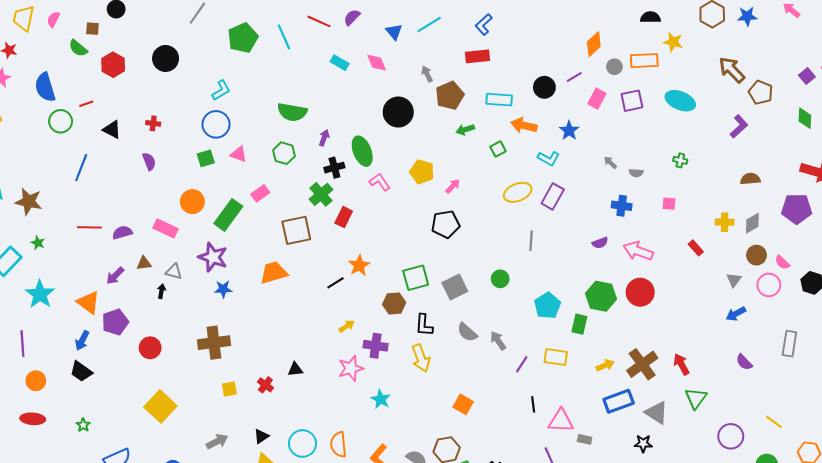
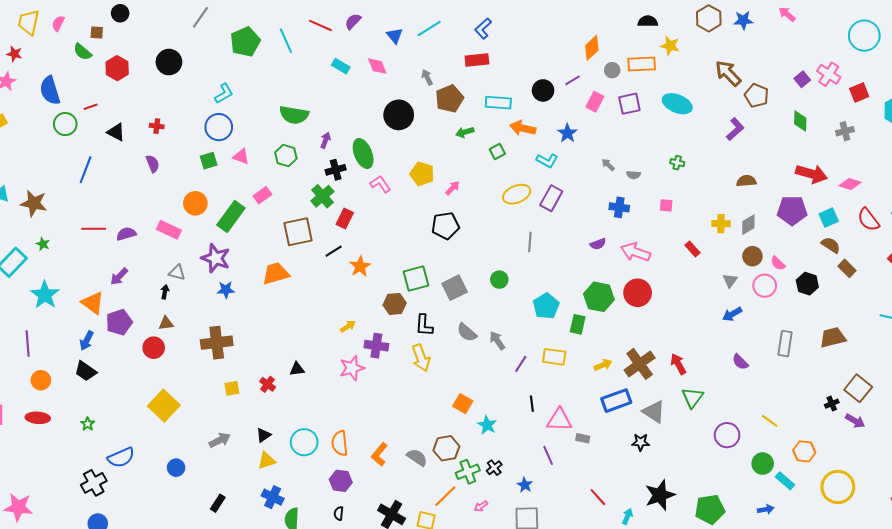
brown triangle: (144, 263) -> (166, 323), moved
black line: (335, 283) -> (334, 251), moved
cyan star: (381, 399) -> (487, 425), moved

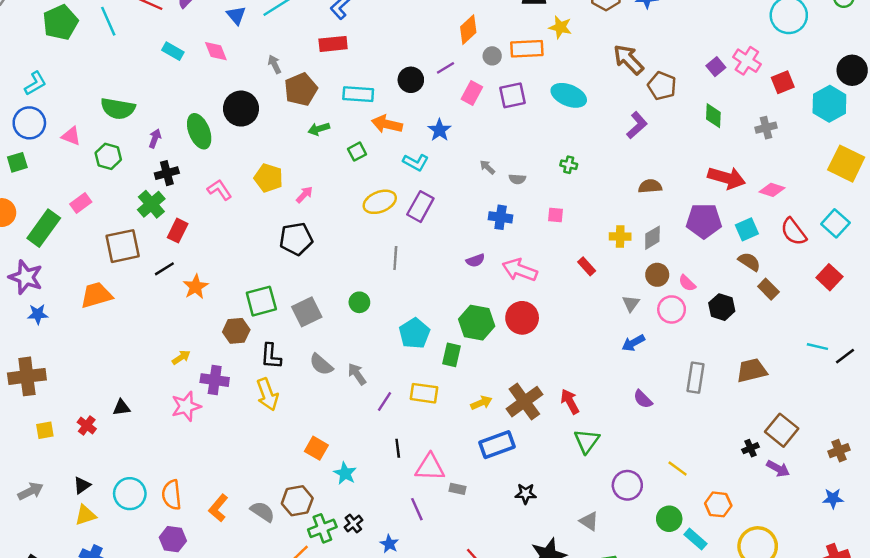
green ellipse: (363, 154) -> (199, 131), moved
pink triangle: (241, 157) -> (71, 136), moved
gray triangle: (654, 412) -> (589, 521), moved, size x0.7

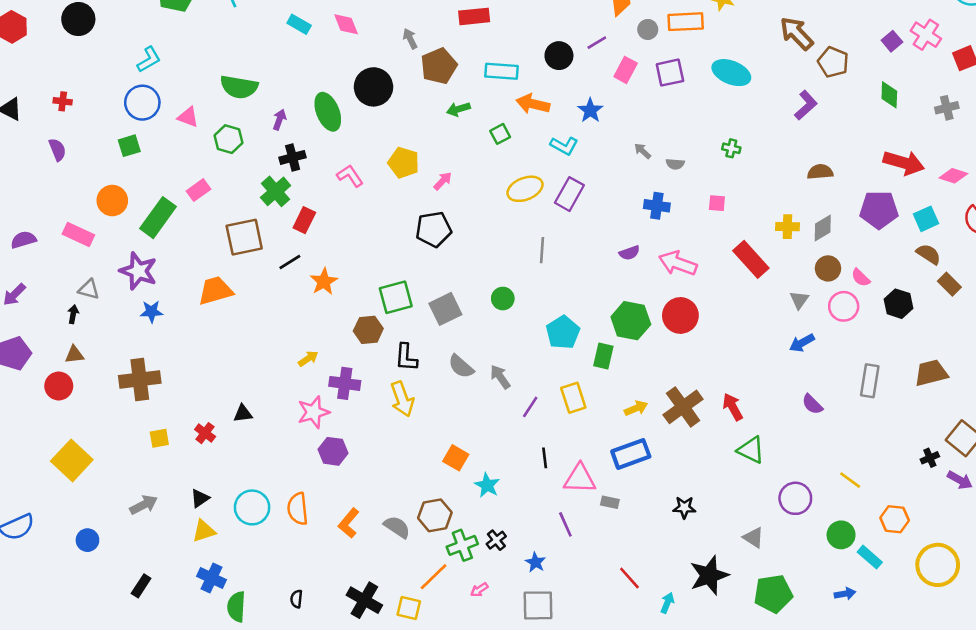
red rectangle: (587, 266) -> (751, 259), size x1.8
yellow rectangle: (424, 393) -> (573, 398), turned 64
green triangle: (587, 441) -> (751, 450), turned -40
blue rectangle: (497, 445) -> (631, 454), moved
purple hexagon: (173, 539) -> (333, 451), moved

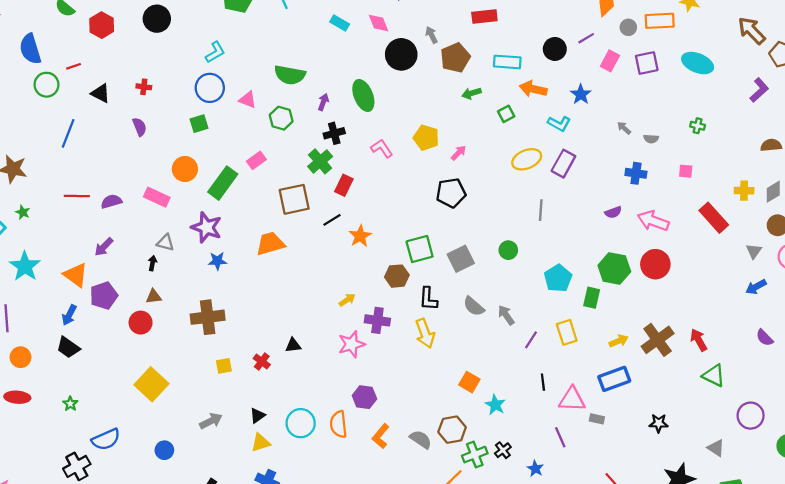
black circle: (373, 87) -> (401, 54), moved
purple hexagon: (333, 451) -> (364, 397), moved

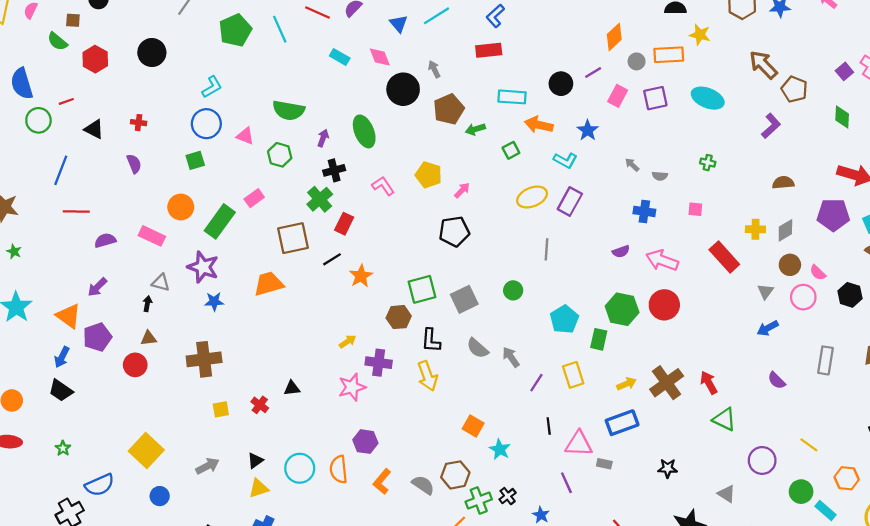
brown pentagon: (455, 58) -> (449, 109), moved
red line: (77, 196) -> (76, 211), moved
yellow square: (151, 384) -> (146, 450), moved

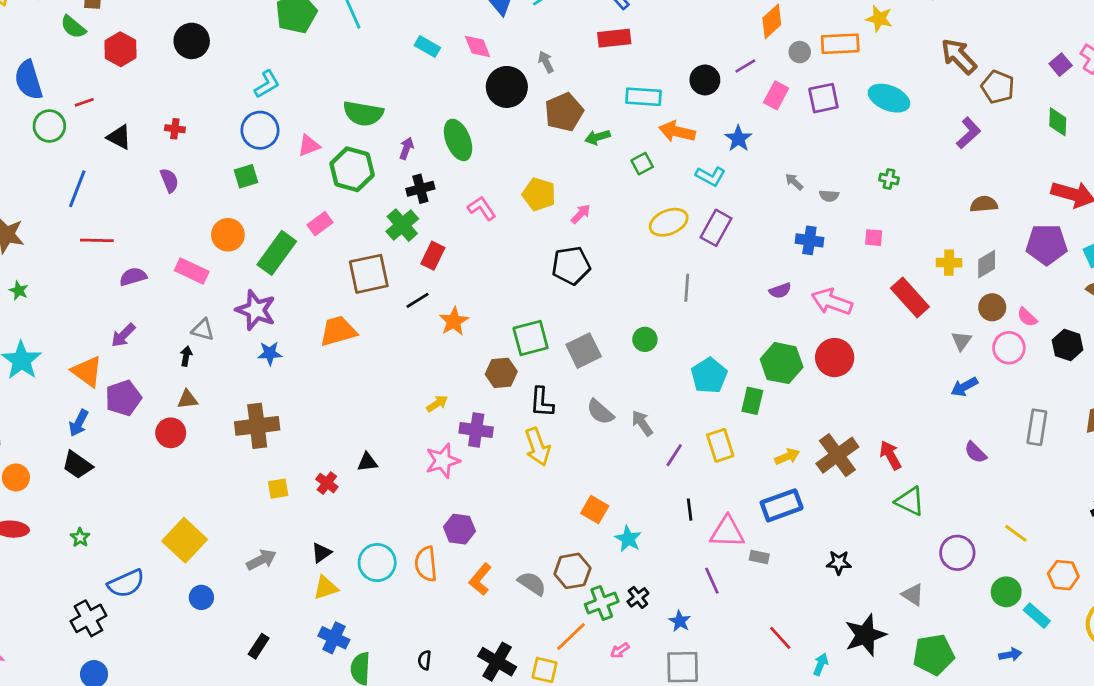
pink triangle: (245, 136) -> (309, 146), turned -42
green hexagon: (280, 155) -> (352, 169), size x1.4

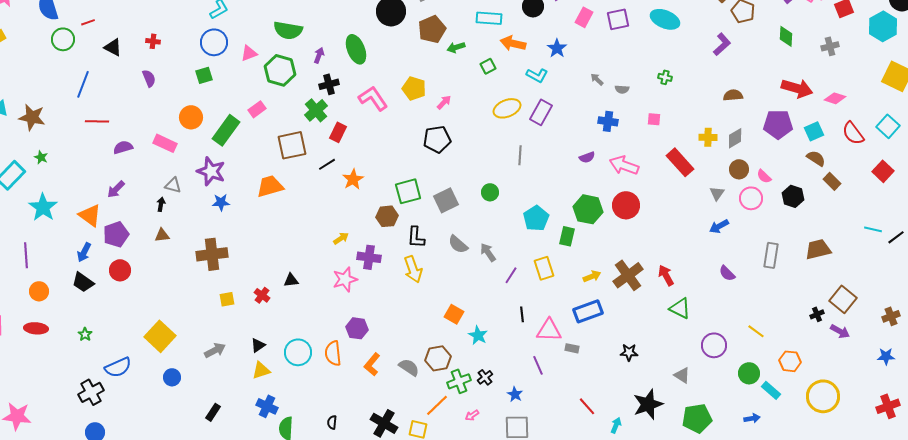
pink L-shape: (482, 208) -> (373, 98), size x1.4
red circle: (171, 433) -> (120, 270), moved

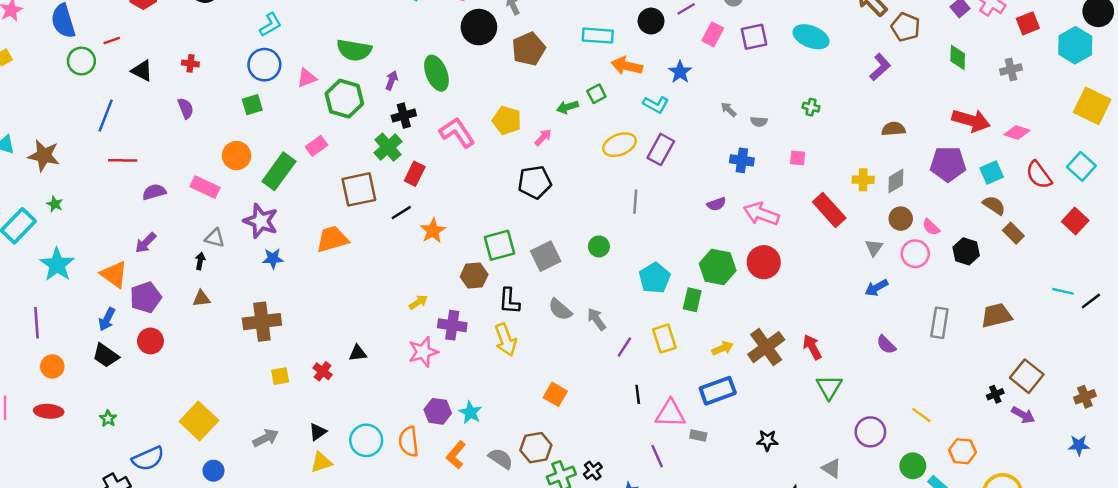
green arrow: (456, 47) -> (567, 107), moved
green triangle: (680, 308) -> (829, 387), turned 35
cyan star: (478, 335) -> (470, 412), moved

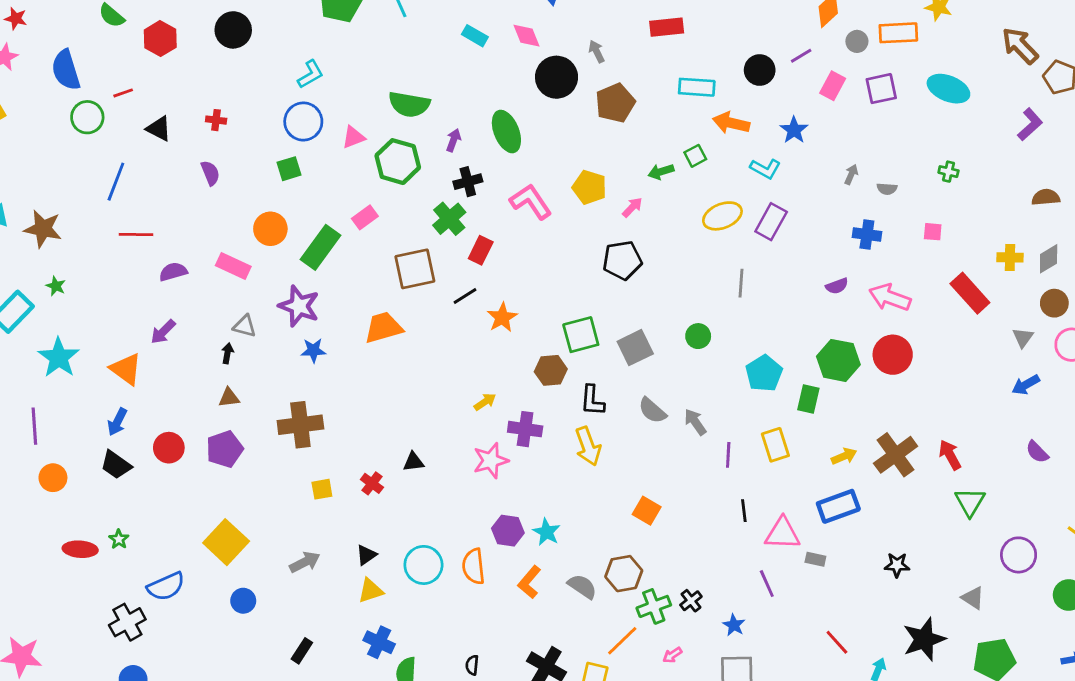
gray arrow: (729, 109) -> (851, 174), turned 70
purple pentagon: (146, 297) -> (225, 449), moved
purple line: (624, 347) -> (728, 455), turned -30
red ellipse: (49, 411) -> (80, 549), moved

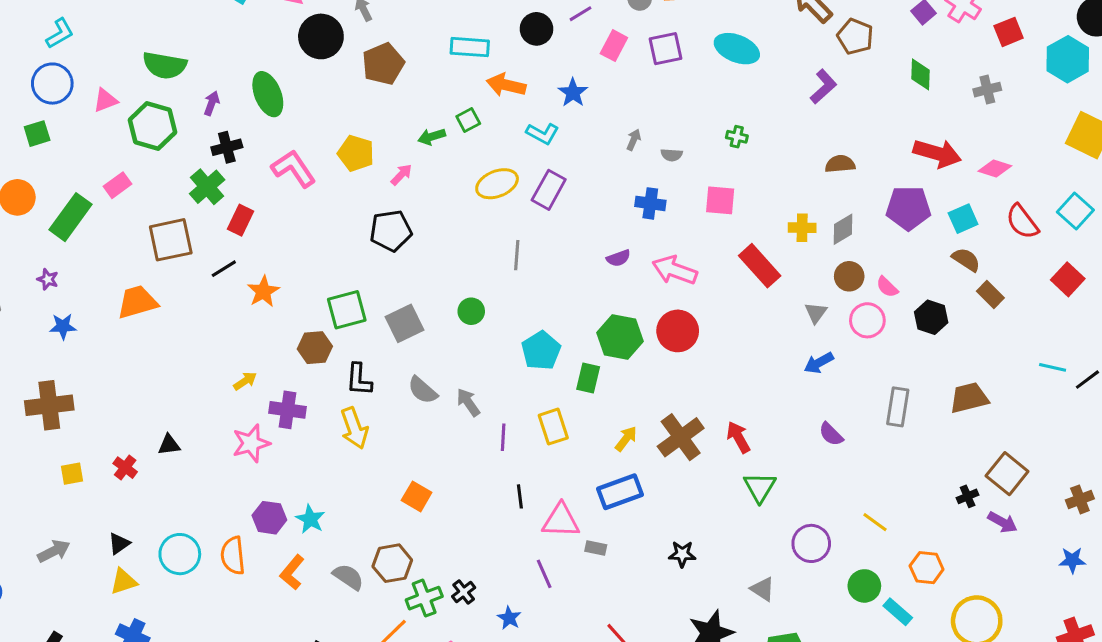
pink square: (933, 232) -> (720, 200), size x1.5
purple star: (299, 306) -> (48, 279), size x0.5
yellow arrow: (844, 456) -> (626, 439), turned -30

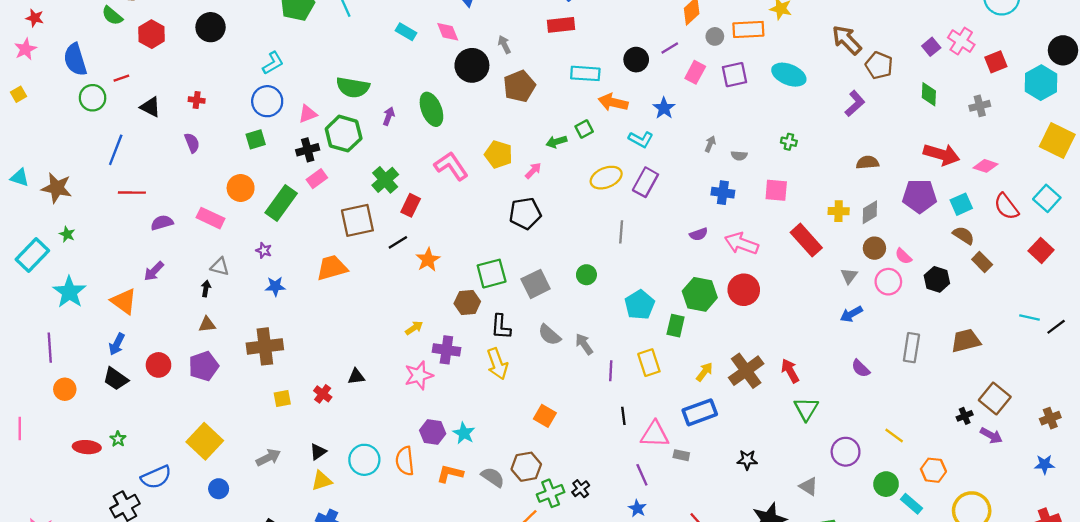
black cross: (227, 147) -> (308, 150), moved
orange L-shape: (292, 572) -> (450, 474), turned 64
blue star: (509, 618) -> (637, 508), moved

